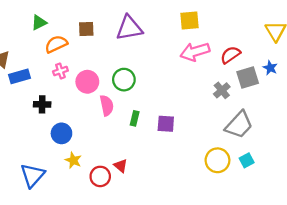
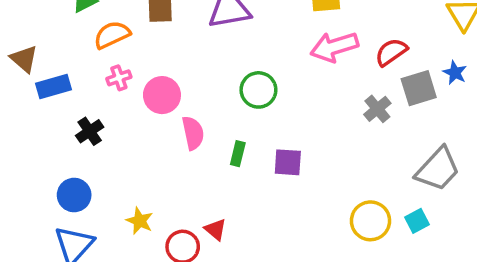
green circle: (124, 80) -> (258, 90), moved
black cross: (42, 104) -> (90, 131), turned -35
gray trapezoid: (239, 125) -> (438, 169), moved
blue circle: (61, 133) -> (74, 195), moved

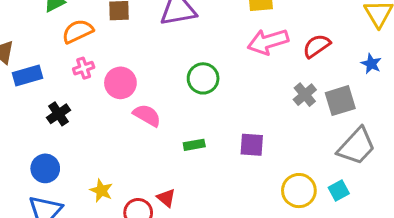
gray square: (419, 88) -> (340, 101), moved
pink semicircle: (193, 133) -> (147, 115), turned -48
green rectangle: (238, 154) -> (194, 145), moved, turned 66
purple square: (288, 162) -> (252, 145), moved

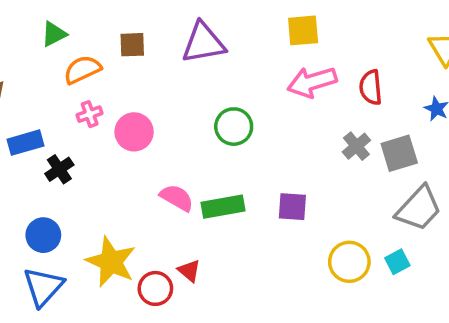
red semicircle: (317, 46) -> (371, 87), turned -60
blue rectangle: (28, 75) -> (25, 143), moved
pink semicircle: (147, 115) -> (177, 198), moved
green rectangle: (194, 145) -> (223, 207), size x1.6
yellow star: (101, 191) -> (111, 262), size x1.8

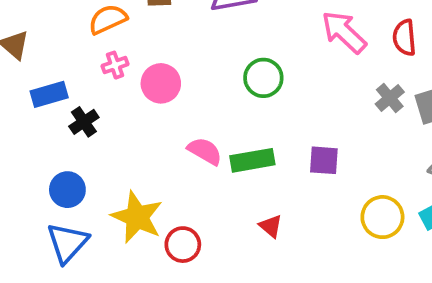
pink arrow: (312, 82) -> (344, 32), turned 60
red triangle: (189, 271) -> (271, 226), moved

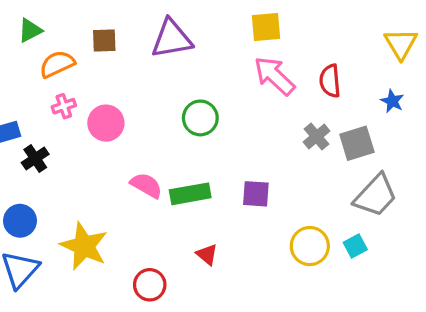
red circle: (183, 245) -> (150, 285), moved

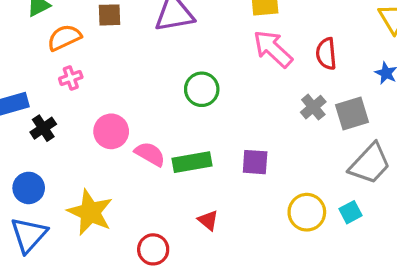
pink circle: (106, 123) -> (111, 131), moved

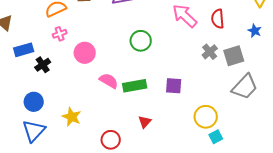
pink circle: (111, 131) -> (85, 53), moved
yellow star: (90, 212) -> (72, 117), size x0.7
cyan square: (350, 212) -> (216, 137), moved
red triangle: (208, 220) -> (145, 122), turned 32

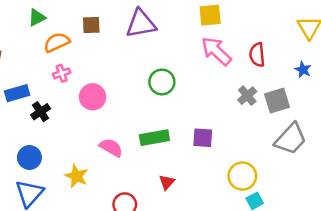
pink semicircle: (109, 81) -> (111, 148), moved

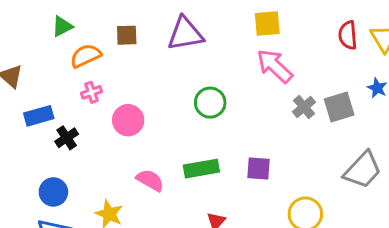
red semicircle: (257, 55) -> (348, 35), moved
gray cross: (247, 96) -> (304, 107), moved
gray square: (277, 101) -> (339, 107), moved

